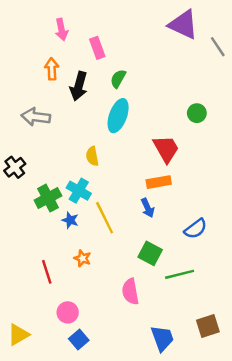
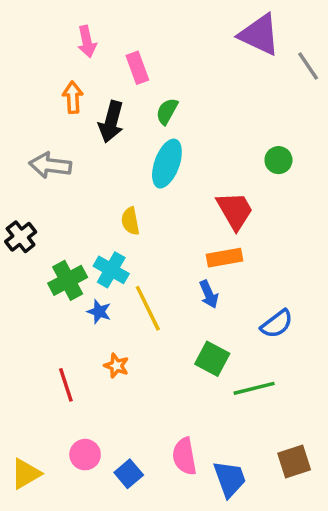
pink semicircle: (130, 292) -> (184, 456), moved
pink circle: (68, 312) -> (85, 455), moved
blue square: (79, 339) -> (129, 474), moved

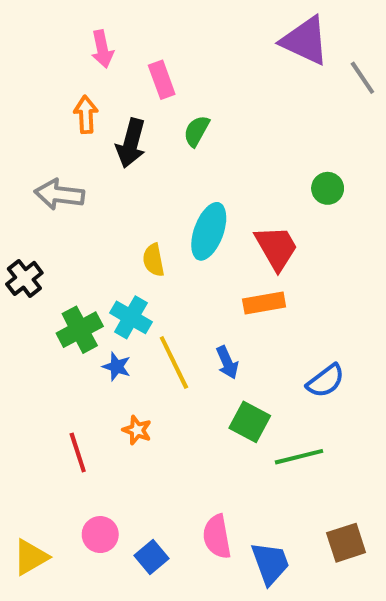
cyan ellipse: (167, 164) -> (209, 231), moved
blue arrow: (209, 294) -> (227, 362), moved

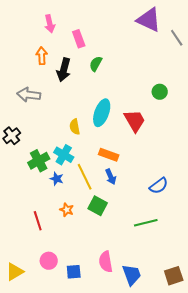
orange rectangle: (264, 303) -> (109, 155), moved, turned 30
green square: (250, 422) -> (98, 206), moved
brown square: (346, 543) -> (174, 276), moved
blue square: (151, 557) -> (74, 272), turned 35

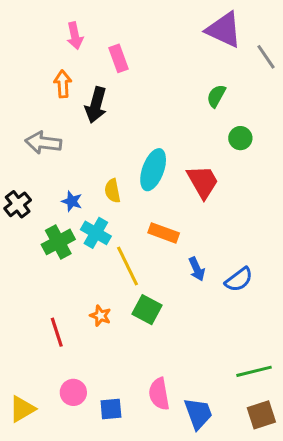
green semicircle: (96, 64) -> (216, 96), moved
blue arrow: (111, 177) -> (197, 269), moved
blue star: (57, 179) -> (72, 201), moved
green line: (146, 223) -> (254, 371), moved

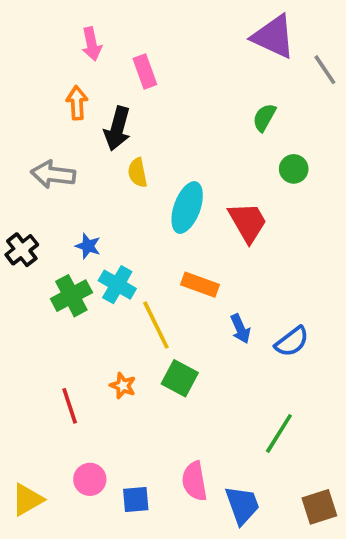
yellow semicircle: (112, 191) -> (138, 173), moved
green line: (254, 371) -> (279, 433), moved, turned -44

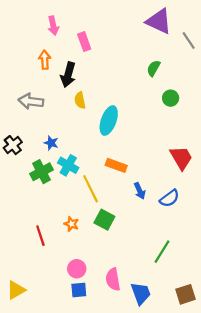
red trapezoid: (248, 222) -> (181, 158), moved
pink circle: (90, 479) -> (77, 269), moved

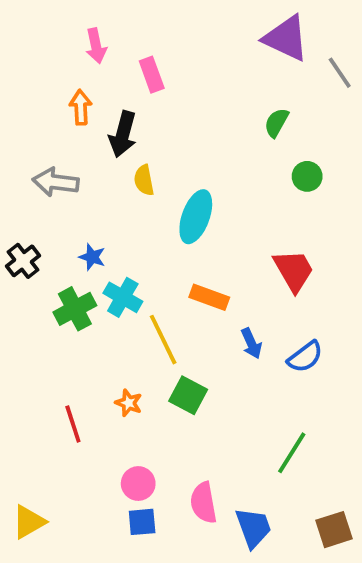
red trapezoid: (181, 158) -> (294, 270), moved

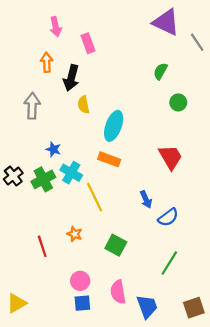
gray arrow: (56, 182) -> (32, 106), turned 85
black cross: (23, 261) -> (13, 176), moved
orange rectangle: (209, 297) -> (109, 159), moved
blue semicircle: (305, 357) -> (168, 217), moved
green square: (188, 395) -> (116, 245), moved

